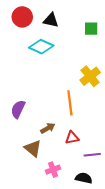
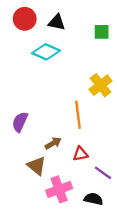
purple line: (92, 155) -> (103, 173), turned 42
pink cross: (53, 170) -> (59, 189), size x1.5

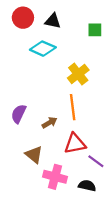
yellow cross: (101, 85) -> (78, 74), moved
brown arrow: (53, 143) -> (49, 123), moved
red triangle: (80, 154) -> (75, 144), size x1.5
pink cross: (59, 189) -> (55, 177), turned 35

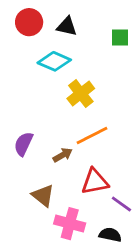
yellow cross: (78, 74) -> (81, 93), moved
orange line: (73, 107) -> (92, 135), turned 70

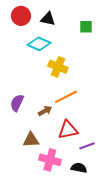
yellow cross: (81, 93) -> (58, 67), turned -30
brown triangle: (43, 196) -> (31, 140), turned -42
purple line: (121, 204) -> (87, 146), turned -56

